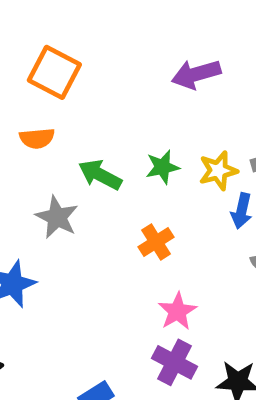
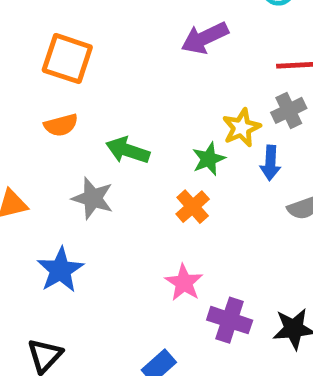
green star: (162, 167) -> (209, 159), moved
pink star: (177, 311) -> (184, 283), moved

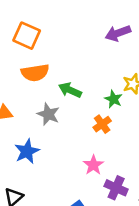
orange square: (67, 59) -> (27, 36), moved
orange semicircle: (61, 125) -> (35, 73), size x1.5
green star: (209, 159) -> (113, 99), turned -30

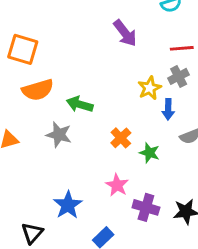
purple arrow: (118, 33) -> (125, 33), turned -100
green star: (113, 99) -> (149, 153), moved
blue star: (27, 151) -> (68, 205), moved

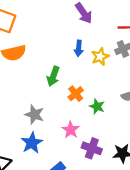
green arrow: (80, 104) -> (53, 76), moved, turned -90
blue arrow: (168, 109) -> (79, 48), moved
gray star: (59, 135) -> (34, 115), moved

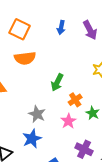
blue arrow: (79, 48) -> (61, 27), moved
pink star: (71, 130) -> (68, 121), moved

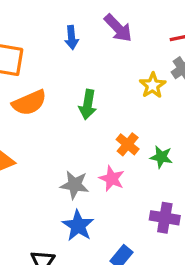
green arrow: (57, 82) -> (88, 105), moved
pink star: (68, 121) -> (112, 179), moved

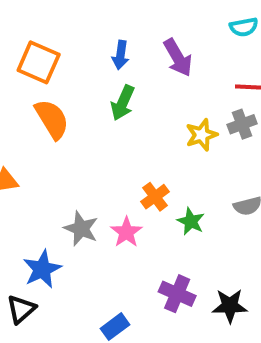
orange semicircle: (29, 103) -> (52, 119), turned -112
green arrow: (88, 105) -> (123, 103), moved
blue star: (78, 226) -> (42, 269), moved

